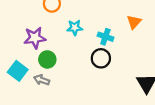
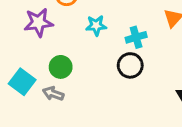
cyan cross: (105, 37) -> (136, 37), turned -35
purple star: (35, 38) -> (38, 23), moved

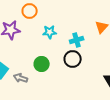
green circle: (61, 67) -> (42, 64), moved

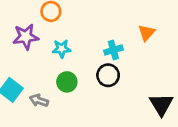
cyan star: (50, 32) -> (62, 49), moved

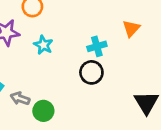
cyan star: (62, 49) -> (43, 45), turned 30
green circle: (67, 82) -> (43, 111), moved

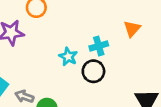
cyan star: (43, 45) -> (68, 57), moved

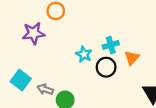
orange triangle: (132, 29) -> (132, 58), moved

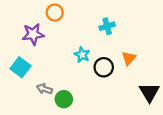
cyan cross: (111, 45) -> (107, 26), moved
cyan square: (21, 80) -> (21, 67), moved

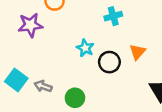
cyan square: (21, 67) -> (16, 80), moved
green circle: (64, 99) -> (75, 98), moved

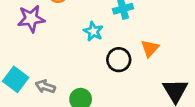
cyan star: (85, 48) -> (93, 31), moved

